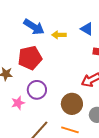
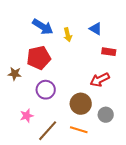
yellow arrow: (59, 35) -> (68, 35), turned -104
pink star: (18, 103) -> (27, 116), moved

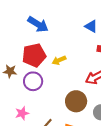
yellow arrow: (68, 35) -> (59, 60), moved, turned 80
purple circle: (46, 90) -> (33, 81), moved

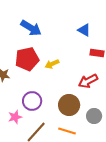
purple circle: (33, 81) -> (32, 101), moved

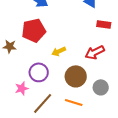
yellow arrow: (52, 64) -> (59, 51), moved

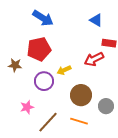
red arrow: (95, 52) -> (94, 59), moved
purple circle: (39, 72) -> (44, 81), moved

